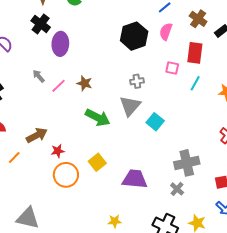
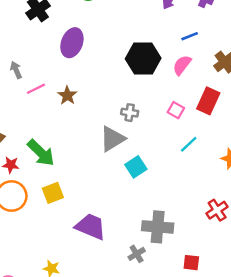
purple ellipse: (60, 44) -> (72, 43), moved
cyan line: (195, 83) -> (189, 144), moved
green arrow: (98, 118) -> (41, 153), moved

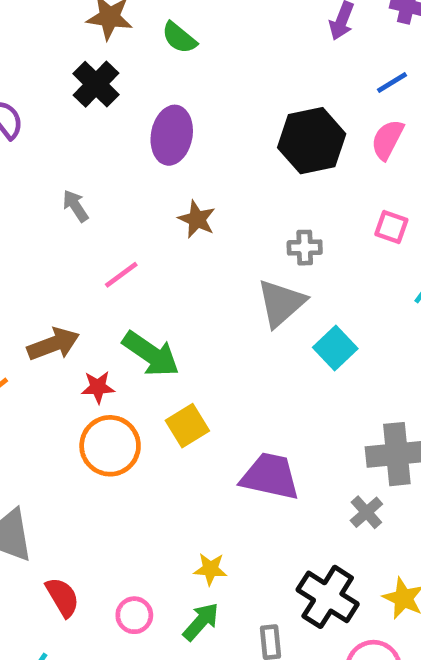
pink line: (36, 89) -> (121, 275), moved
brown star: (67, 95) -> (197, 219), moved

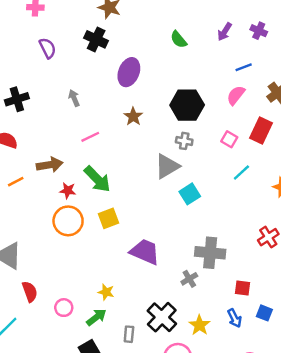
green semicircle: (179, 38) -> (179, 39), moved
black cross: (96, 84) -> (96, 39), turned -30
black hexagon: (312, 141) -> (187, 105), moved

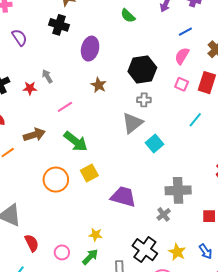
pink square: (229, 139) -> (182, 84), moved
red star: (68, 190) -> (30, 88), moved
blue arrow: (234, 318) -> (206, 251), moved

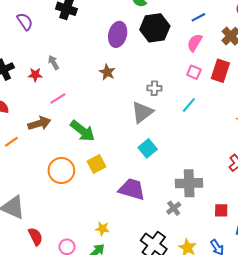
purple ellipse: (90, 49) -> (118, 34), moved
black hexagon: (142, 70) -> (155, 28), moved
pink line: (65, 107) -> (58, 99), moved
cyan line: (195, 120) -> (189, 105), moved
cyan square: (154, 144) -> (148, 148), moved

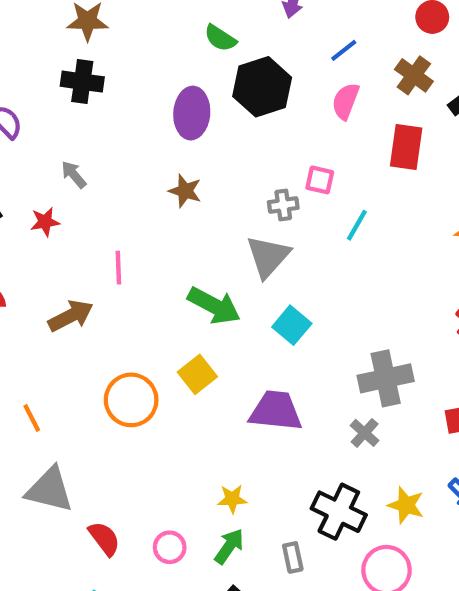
gray arrow: (53, 62) -> (74, 175), moved
pink square: (194, 72) -> (320, 180), moved
pink line: (58, 99) -> (118, 268), moved, turned -49
green arrow: (82, 131) -> (214, 306), moved
orange line: (11, 142) -> (32, 418), moved, turned -72

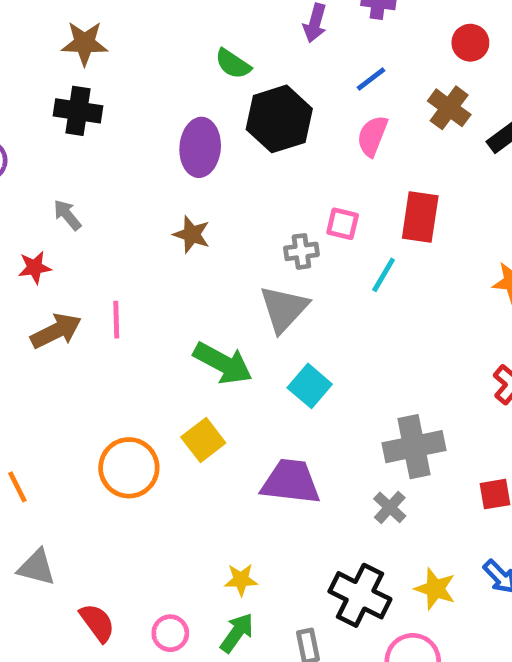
red rectangle: (406, 147) -> (420, 217), moved
brown arrow: (71, 316) -> (56, 331), moved
gray triangle: (50, 490) -> (37, 567), size x0.7

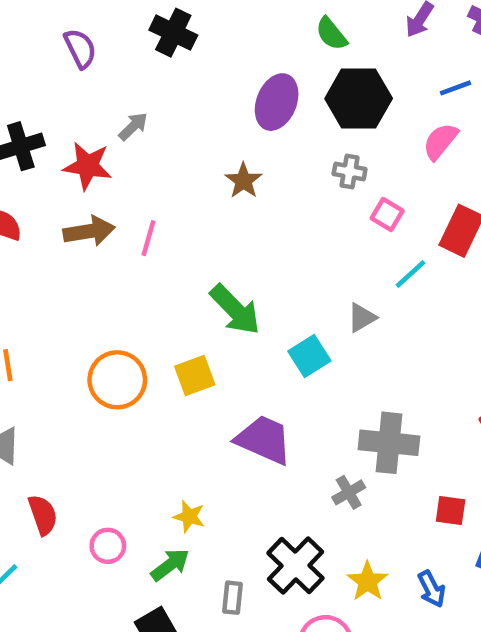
gray arrow: (67, 215) -> (133, 126), turned 68
gray cross: (301, 251) -> (350, 172), moved
red star: (35, 267) -> (88, 166), size x1.5
gray triangle: (284, 309) -> (362, 318), moved, size x0.6

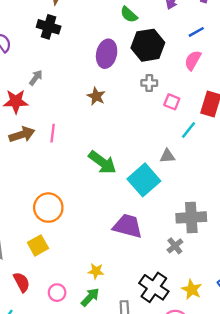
gray triangle: (362, 318) -> (167, 156), turned 35
cyan square: (309, 356) -> (144, 180), size x1.5
yellow square: (195, 376) -> (38, 245), moved

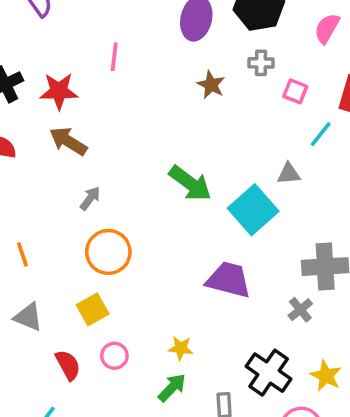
gray arrow: (36, 78) -> (90, 198), moved
brown star: (96, 96) -> (211, 85), moved
pink line: (53, 133) -> (114, 57), moved
brown arrow: (22, 134) -> (68, 141), turned -130
pink circle: (57, 293) -> (114, 356), moved

